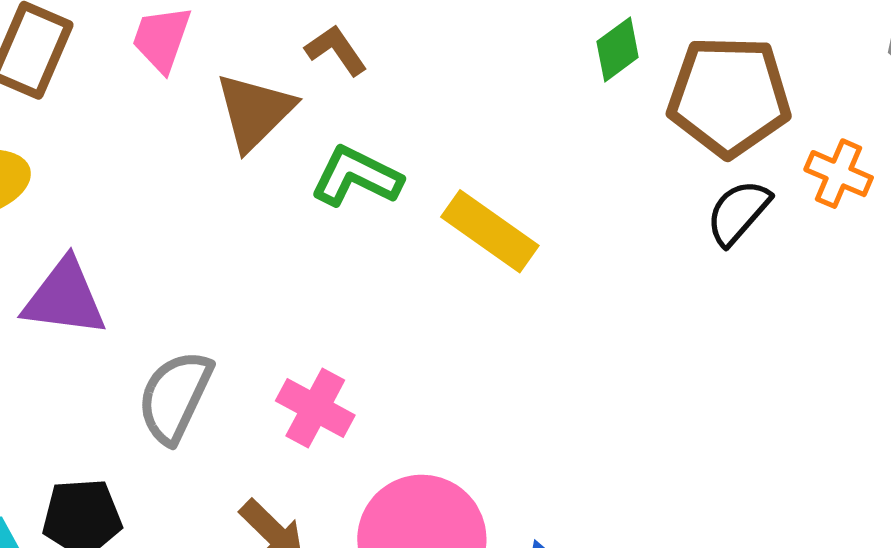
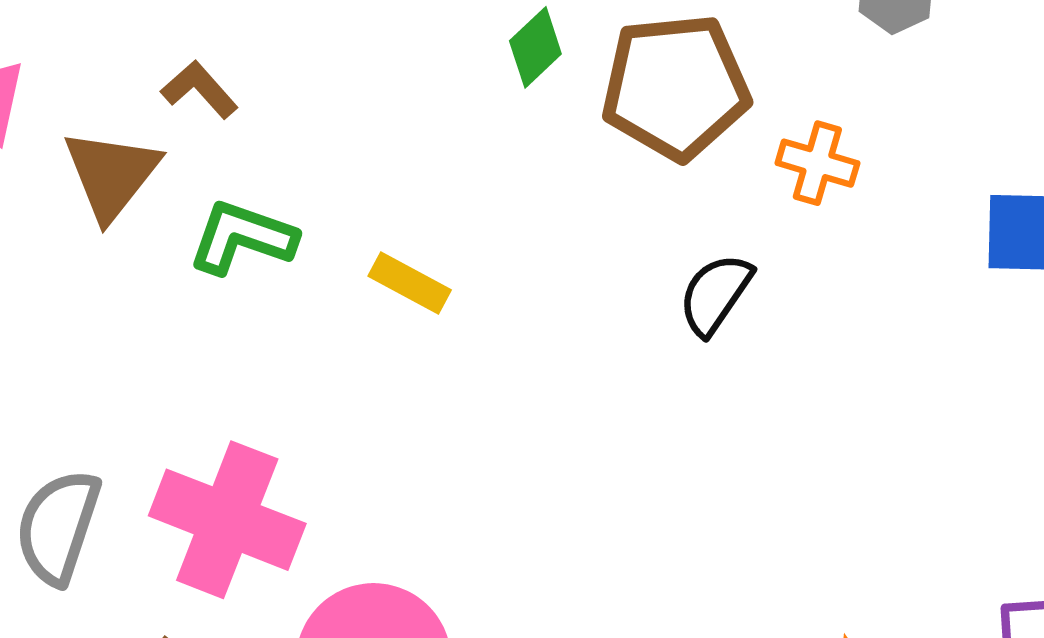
black semicircle: (738, 212) -> (715, 294), moved
yellow rectangle: (490, 231) -> (410, 283), size x0.7
pink cross: (315, 408) -> (227, 520), size x1.6

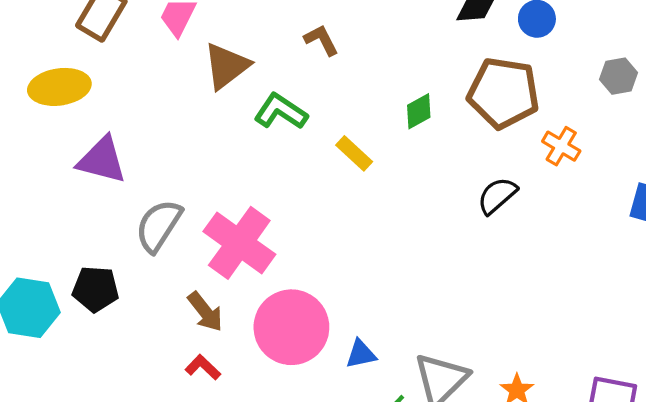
green diamond: (535, 47) -> (419, 111), moved
brown L-shape: (200, 90) -> (321, 40), moved

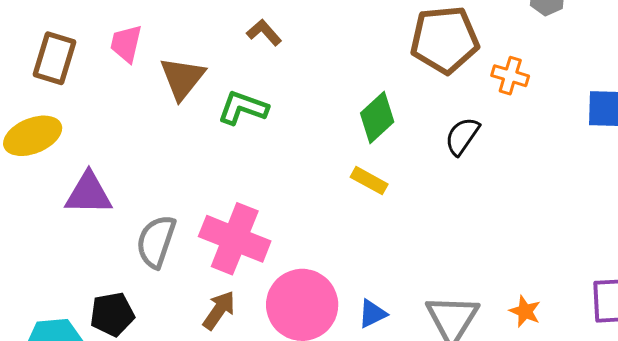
green diamond: (419, 111) -> (377, 117), moved, size x1.4
yellow rectangle: (354, 153) -> (369, 181), moved
brown arrow: (205, 312) -> (219, 310), turned -93

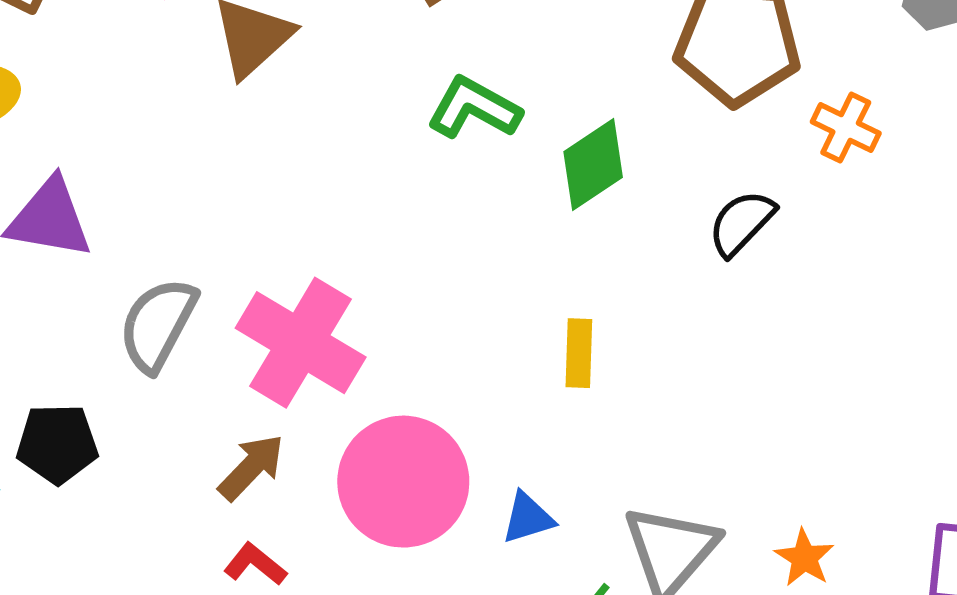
green L-shape: (243, 108) -> (474, 108), moved
yellow rectangle: (369, 181) -> (579, 353), moved, turned 54

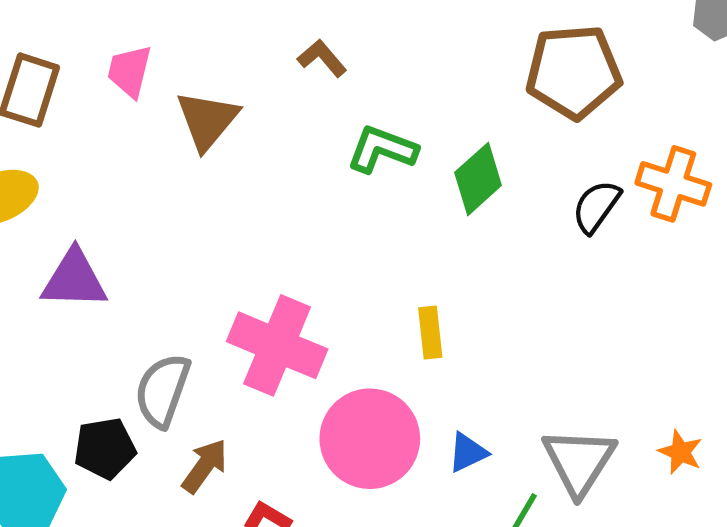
orange cross: (846, 127) -> (673, 184), moved, size x1.4
gray semicircle: (158, 325) -> (163, 390), moved
yellow rectangle: (579, 353) -> (430, 333), moved
brown arrow: (251, 467) -> (205, 466), moved

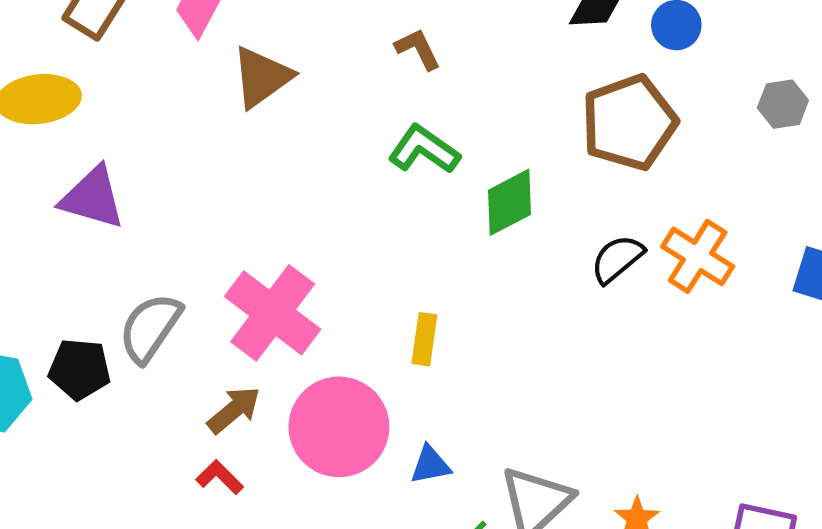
brown L-shape: (322, 58) -> (418, 49), moved
brown pentagon: (574, 72) -> (629, 123), turned -30
brown arrow: (205, 466) -> (234, 410), moved

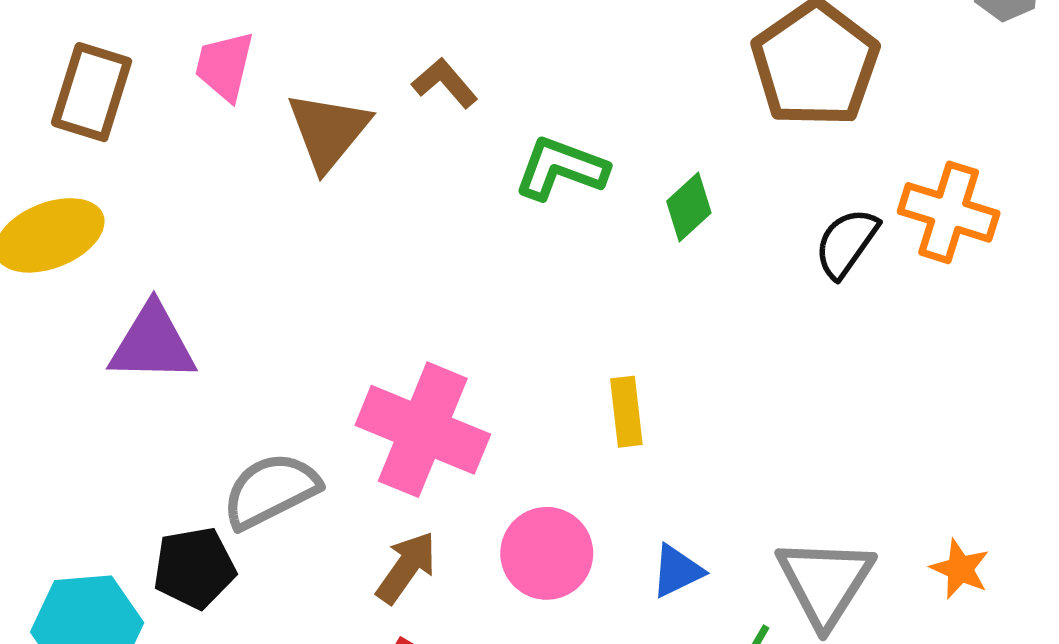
brown L-shape: (418, 49) -> (445, 83), moved
green diamond: (510, 202) -> (689, 207), size x0.7
gray semicircle: (150, 328) -> (271, 491), turned 44
pink circle: (339, 427) -> (547, 553), size x0.7

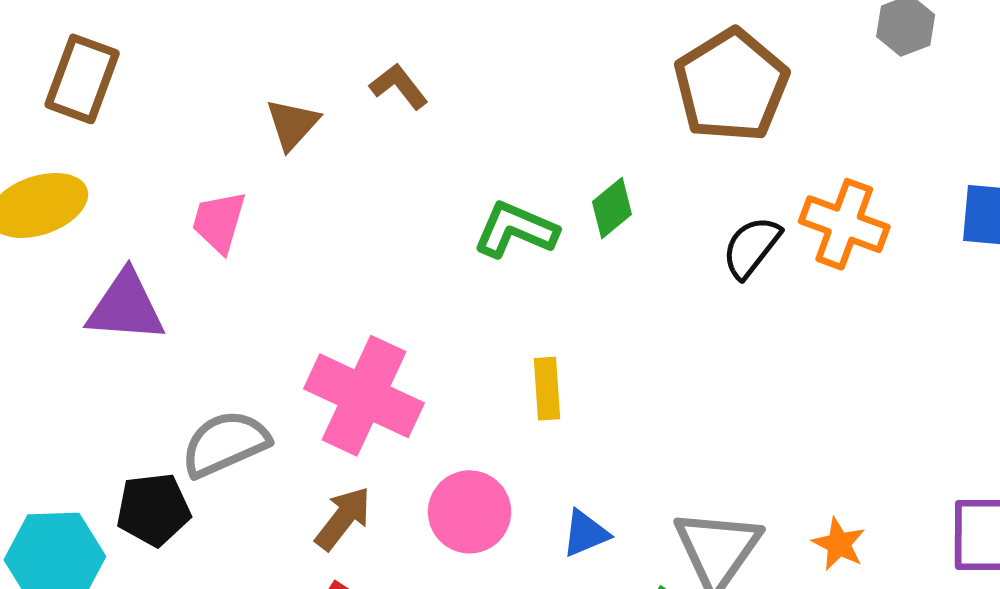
pink trapezoid: (225, 66) -> (219, 222), moved
brown triangle: (328, 131) -> (292, 124), size x0.7
green L-shape: (561, 168) -> (516, 230), moved

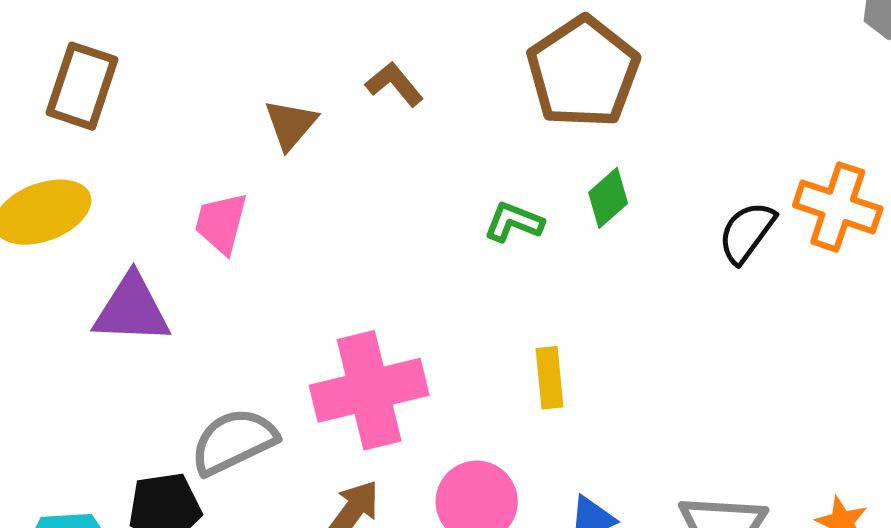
brown pentagon: (731, 85) -> (583, 72), moved
green L-shape: (516, 230) -> (514, 222), size x0.7
pink cross: (364, 396) -> (369, 390), turned -37

